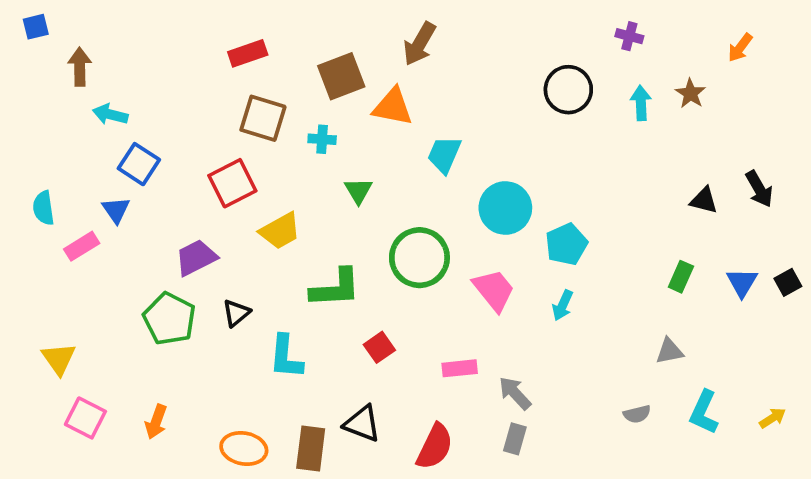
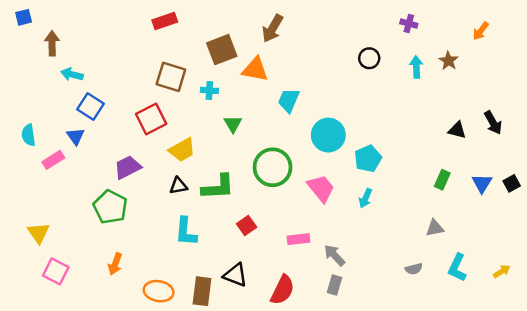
red rectangle: (248, 53) -> (165, 21), moved
black circle: (568, 90) -> (369, 58), size x0.7
black triangle: (236, 313) -> (178, 186), moved, turned 30
orange arrow: (156, 422) -> (115, 264), moved

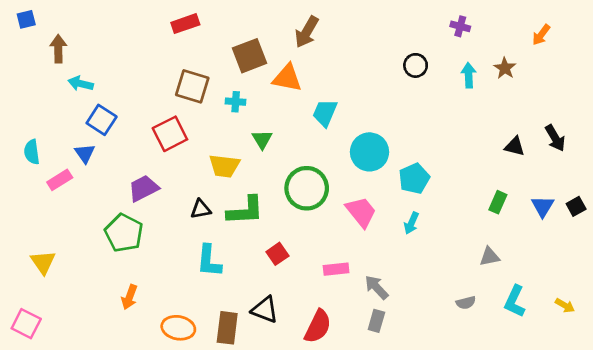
yellow trapezoid: (182, 150) -> (224, 166), moved, turned 36
pink square: (56, 271) -> (26, 324), moved
yellow arrow: (502, 271) -> (565, 305), turned 63

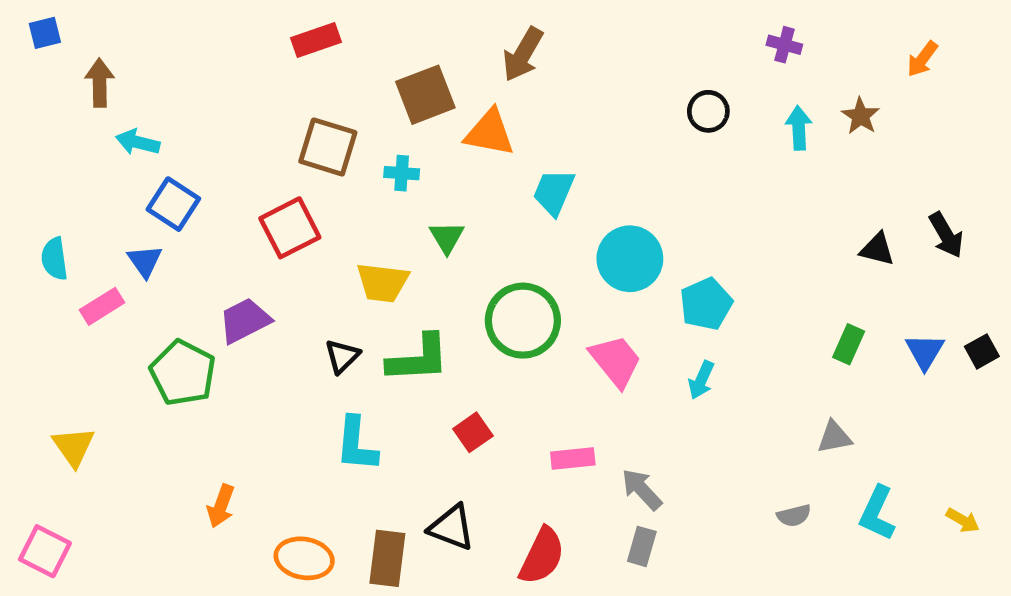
black triangle: (201, 209) -> (342, 356), turned -35
green pentagon: (124, 233) -> (183, 373), moved

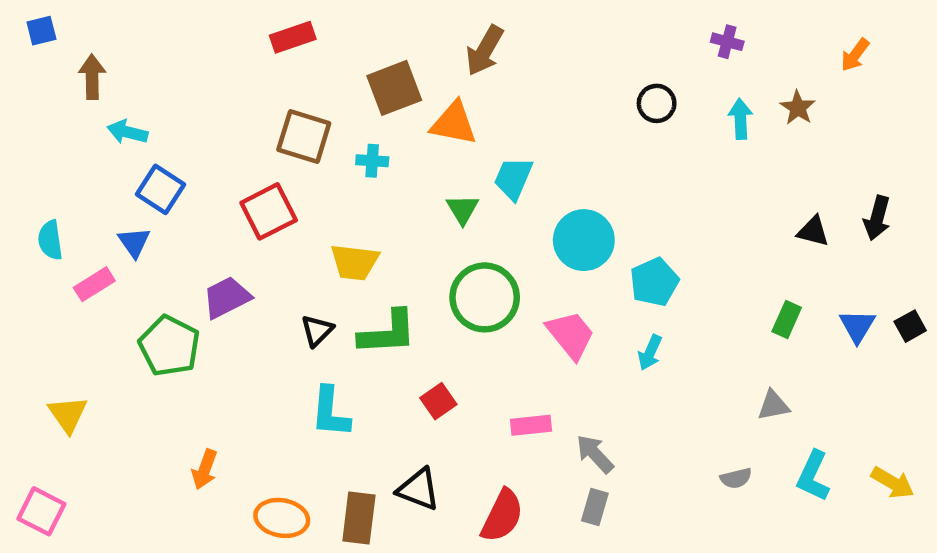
black arrow: (946, 235) -> (877, 218), turned 45
green triangle: (447, 237) -> (463, 209), moved
yellow arrow: (963, 520) -> (893, 483), size x1.4

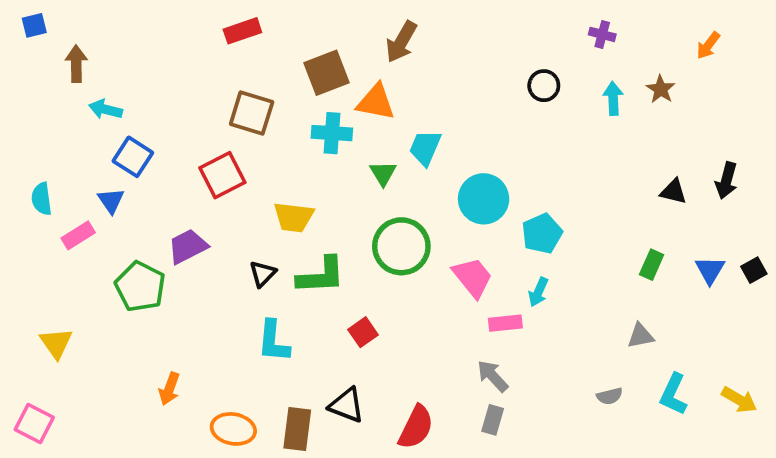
cyan cross: (372, 161) -> (332, 133), moved, size x1.5
pink rectangle: (531, 425) -> (505, 323), moved

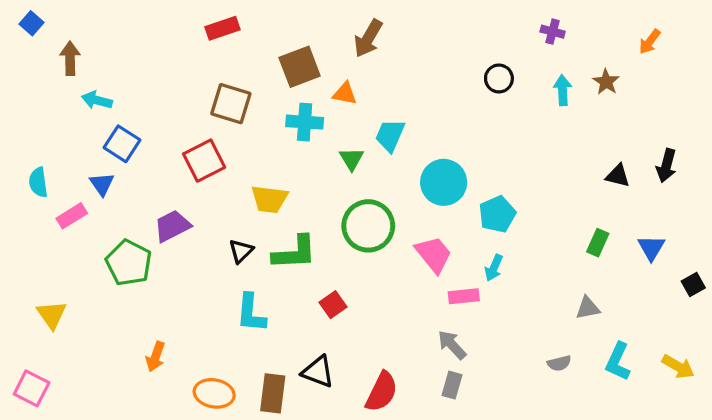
blue square: (34, 25) -> (32, 23), turned -35
orange triangle: (376, 102) -> (345, 94), size x0.7
black square: (754, 270) -> (693, 285), moved

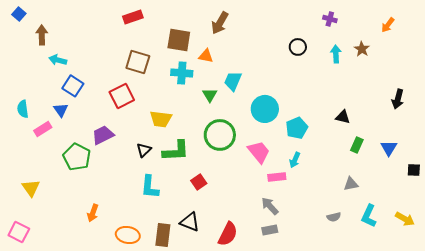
brown square: (300, 67) -> (179, 40), turned 30
black triangle: (618, 176) -> (343, 117), moved
black square: (693, 285) -> (414, 170), turned 32
gray rectangle: (452, 385) -> (270, 230), turned 63

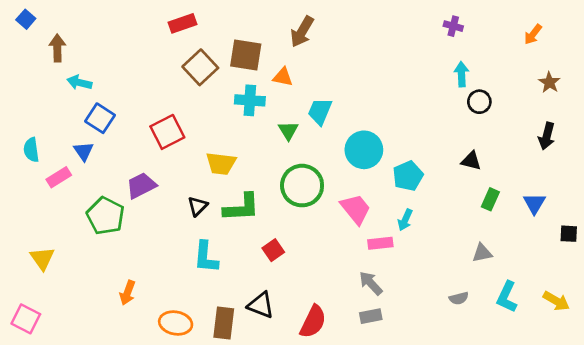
black circle: (298, 47) -> (479, 102), moved
brown star: (362, 49) -> (549, 82), moved
brown square: (138, 62) -> (200, 67), moved, turned 30

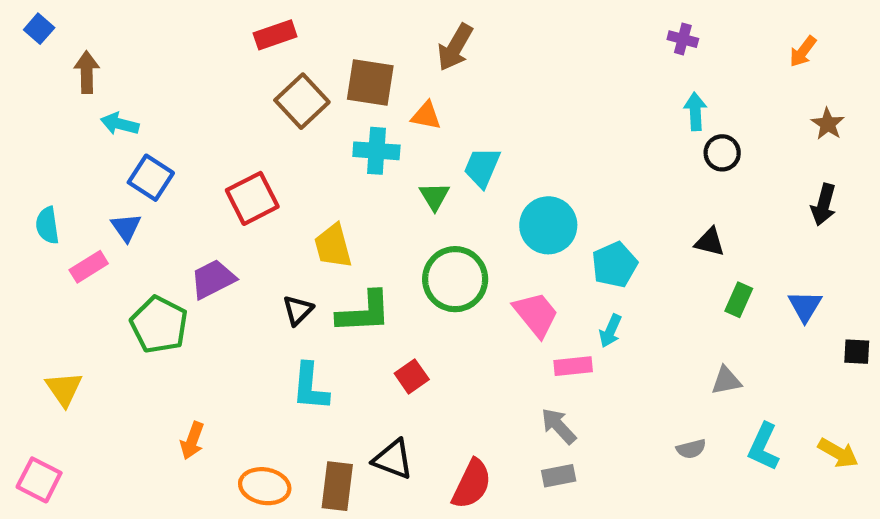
yellow trapezoid: (221, 164) -> (333, 246), turned 68

